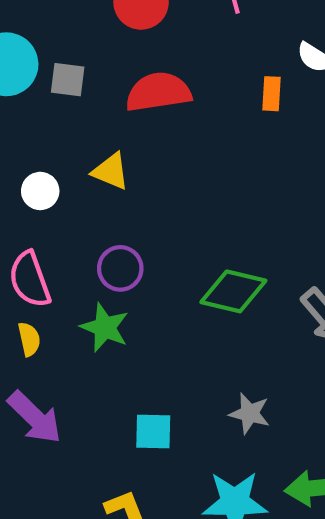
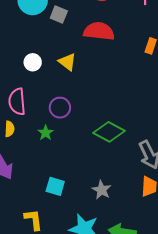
green star: (105, 327) -> (46, 133), size x0.7

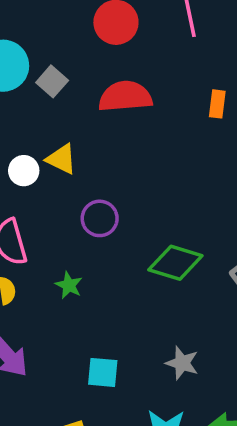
gray square: (59, 15) -> (52, 81), turned 30
yellow triangle: (67, 62) -> (61, 159), moved
purple circle: (60, 108) -> (100, 218), moved

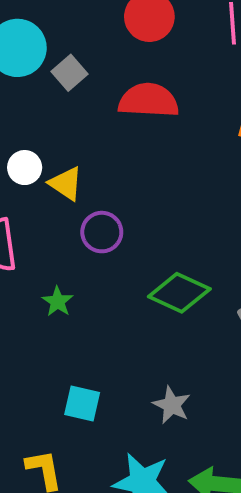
yellow triangle: (61, 159) -> (66, 183), moved

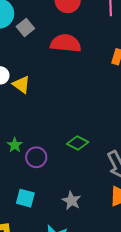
purple circle: (102, 232) -> (36, 157), moved
green diamond: (179, 293) -> (78, 143), size x0.7

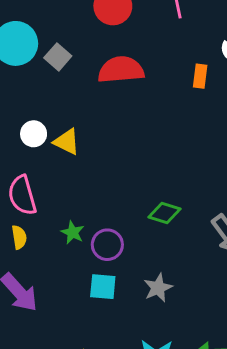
cyan square: (25, 198) -> (103, 287), moved
gray star: (71, 201) -> (158, 288), moved, turned 30

